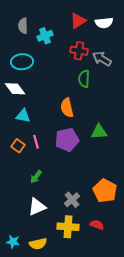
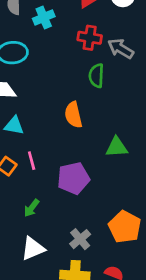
purple pentagon: (67, 140) -> (73, 178), moved

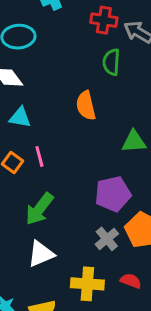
purple pentagon: (73, 178) -> (113, 194), moved
green arrow: (32, 208) -> (39, 209), size x1.6
gray cross: (80, 239) -> (107, 239), moved

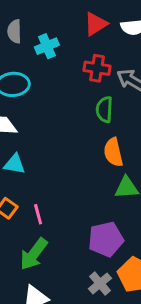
orange semicircle: (86, 106) -> (113, 152), moved
pink line: (39, 156) -> (38, 214), moved

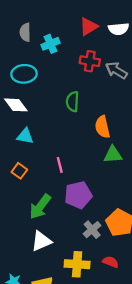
green semicircle: (104, 110) -> (72, 102), moved
pink line: (38, 214) -> (60, 165), moved
purple pentagon: (106, 239) -> (78, 195), moved

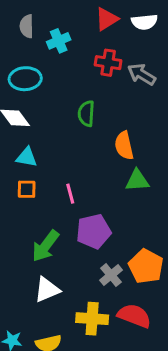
orange square: (19, 171) -> (27, 189), moved, turned -35
red semicircle: (111, 262) -> (134, 316), size x1.6

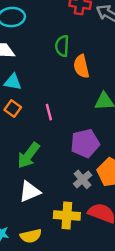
orange semicircle: (124, 146) -> (81, 66), moved
orange square: (27, 189) -> (13, 108), turned 35
purple pentagon: (94, 231) -> (85, 143), moved

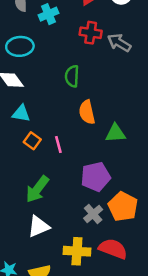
orange semicircle: (81, 66) -> (87, 112), moved
orange square: (13, 108) -> (32, 141), moved

